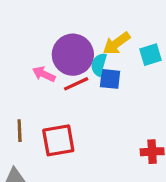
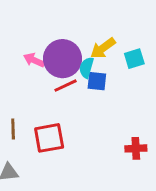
pink arrow: (44, 74) -> (34, 60), moved

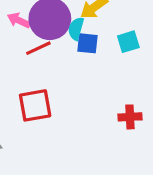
cyan square: (134, 59) -> (128, 42), moved
red line: (66, 86) -> (38, 48), moved

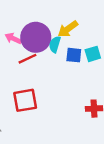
blue square: (87, 43) -> (74, 55), moved

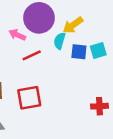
purple circle: (36, 37) -> (39, 18), moved

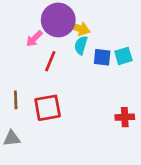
yellow arrow: (73, 25) -> (78, 28), moved, turned -125
pink arrow: (17, 35) -> (34, 39), turned -70
red line: (32, 55) -> (50, 61), turned -42

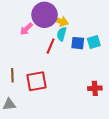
red line: (50, 61) -> (51, 46), moved

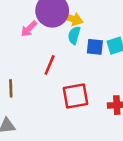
red line: (51, 46) -> (50, 65), moved
red square: (36, 81) -> (75, 96), moved

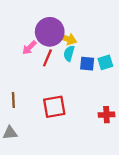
red line: (50, 65) -> (47, 58), moved
red square: (75, 96) -> (54, 107), moved

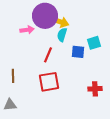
pink arrow: (29, 48) -> (27, 30), turned -144
red line: (47, 58) -> (48, 55), moved
blue square: (87, 64) -> (78, 52), moved

